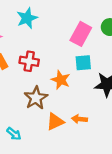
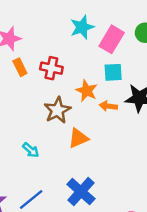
cyan star: (27, 18) -> (82, 27), moved
orange arrow: (79, 119) -> (108, 106), moved

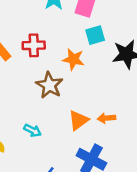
orange arrow: (108, 106) -> (106, 118), moved
orange triangle: (78, 138) -> (78, 120), moved

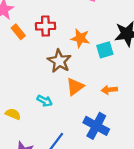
cyan square: (95, 35) -> (105, 50), moved
orange triangle: (78, 120) -> (75, 87), moved

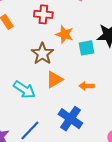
red cross: (46, 26) -> (43, 14), moved
cyan arrow: (45, 101) -> (24, 90), size x1.5

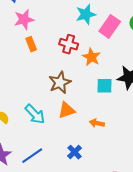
orange star: (65, 34) -> (91, 57), moved
blue cross: (70, 119) -> (74, 152), size x0.6

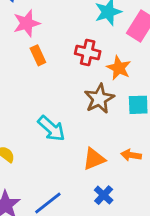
brown star: (60, 82) -> (99, 99), moved
orange triangle: (67, 110) -> (94, 159), moved
cyan arrow: (35, 114) -> (51, 128), moved

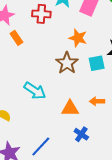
red cross: (88, 53) -> (41, 14), moved
orange triangle: (94, 159) -> (70, 108), turned 30

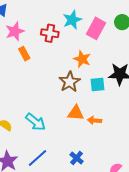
cyan arrow: (35, 91) -> (36, 122), moved
orange triangle: (70, 108) -> (76, 113), moved
blue cross: (81, 134) -> (77, 158), moved

